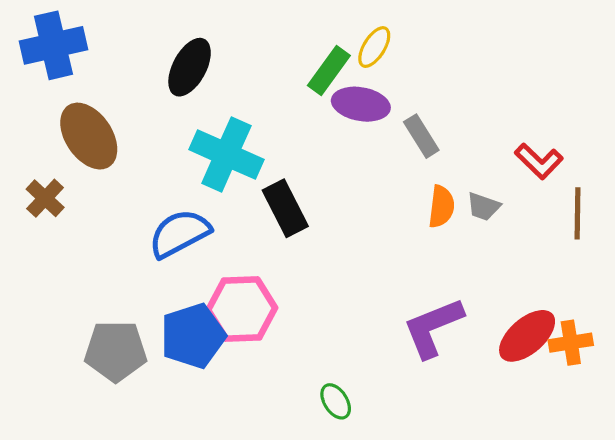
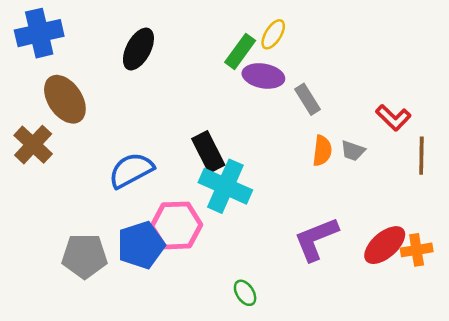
cyan cross: (226, 155) -> (225, 186), moved
brown cross: (45, 198) -> (33, 145), size x1.4

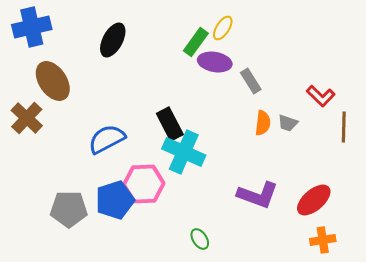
purple L-shape: (316, 239) -> (258, 195), turned -138
orange cross: (417, 250) -> (323, 240), moved

